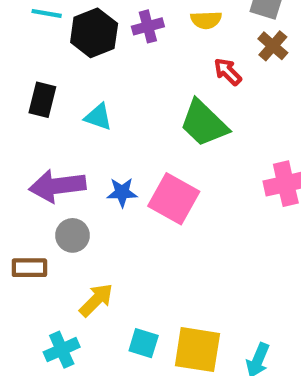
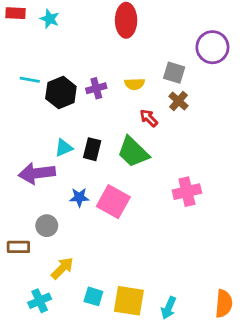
black rectangle: (42, 100) -> (92, 149), moved
cyan triangle: (98, 117) -> (64, 148), turned -42
purple arrow: (57, 186) -> (37, 173), moved

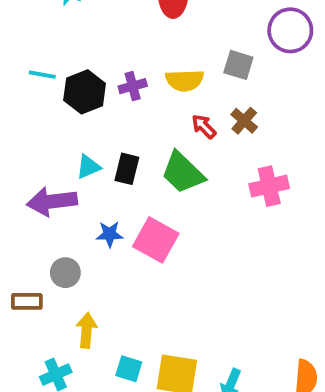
yellow semicircle: (135, 84) -> (185, 80), size x1.4
brown cross: (178, 101) -> (244, 121), moved
pink cross: (187, 192) -> (269, 186), moved
yellow arrow: (62, 268) -> (87, 330), turned -40

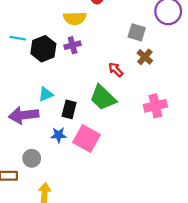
yellow semicircle: (185, 80) -> (75, 18), moved
brown cross: (244, 121) -> (145, 57), moved
black rectangle: (127, 169) -> (69, 109), moved

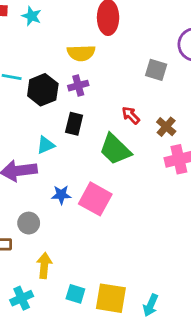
brown cross: (145, 57) -> (166, 127), moved
black rectangle: (69, 109) -> (74, 124), moved

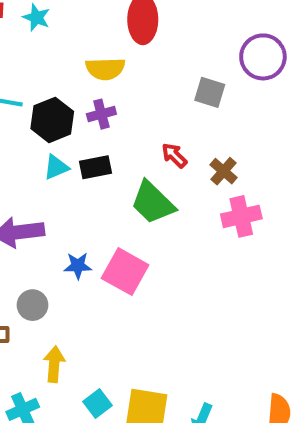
black rectangle: (74, 124) -> (96, 167), turned 65
cyan triangle: (46, 145) -> (56, 167), moved
cyan square: (75, 294) -> (97, 404), turned 36

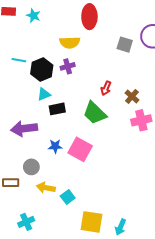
gray square: (210, 92) -> (125, 45), moved
red arrow: (174, 155) -> (106, 88), turned -112
black rectangle: (96, 167) -> (57, 109), moved
yellow arrow: (54, 364) -> (46, 188), moved, turned -84
cyan square: (97, 404) -> (68, 197), moved

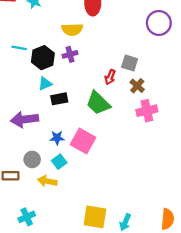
gray square: (125, 45) -> (130, 63), moved
cyan square: (68, 197) -> (59, 162), moved

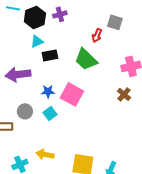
brown cross: (137, 86) -> (124, 94), moved
yellow arrow: (47, 181) -> (45, 154), moved

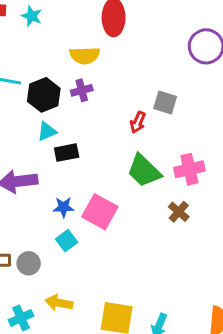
green trapezoid: (86, 59) -> (144, 171), moved
gray circle: (25, 111) -> (29, 263), moved

